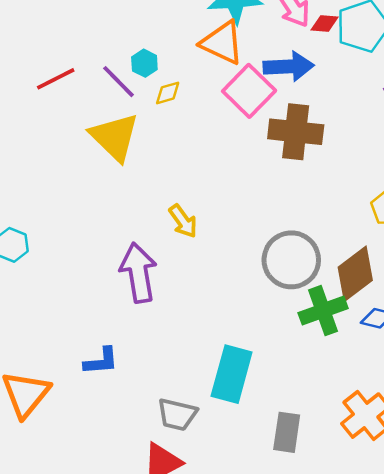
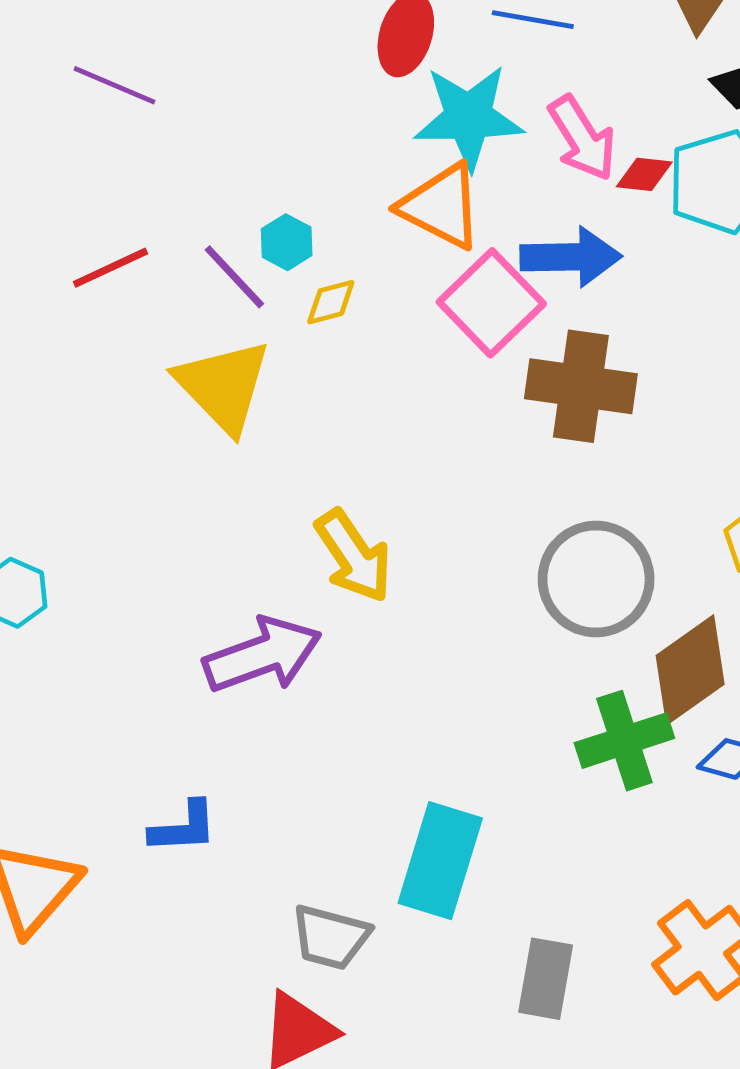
yellow arrow: (183, 221) -> (354, 556), size x1.4
gray circle: (291, 260) -> (596, 579), moved
purple arrow: (138, 273) -> (262, 655), turned 78

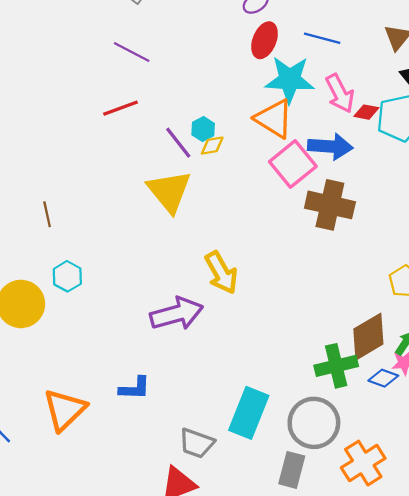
red line: (111, 268) -> (121, 108), moved
yellow diamond: (331, 302) -> (212, 146), moved
gray circle: (596, 579) -> (314, 423), moved

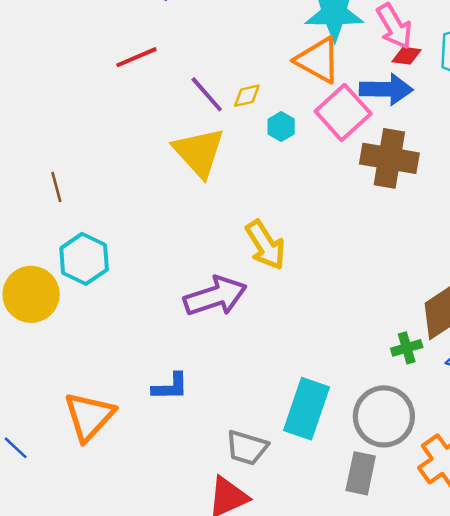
red diamond: (366, 112) -> (407, 56), moved
cyan hexagon: (203, 129) -> (281, 127), moved
cyan hexagon: (67, 276) -> (84, 259), size x1.4
green cross: (336, 366) -> (407, 348), size x0.6

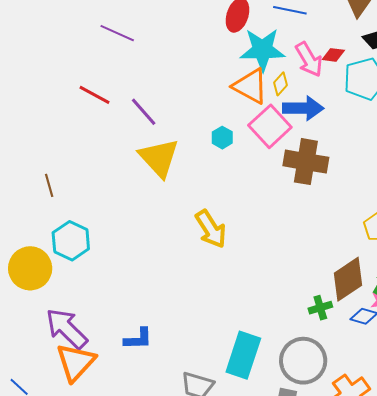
red diamond: (407, 56) -> (333, 55), moved
red line: (136, 57) -> (95, 95), moved, turned 52
purple line: (207, 94) -> (144, 112), moved
yellow diamond: (247, 96) -> (281, 84), moved, turned -35
purple arrow: (215, 296) -> (67, 329), moved, turned -117

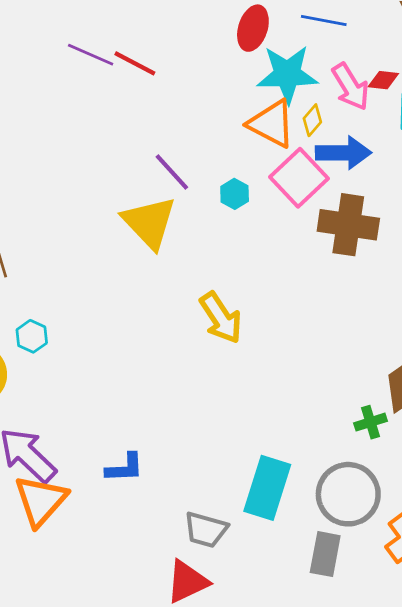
red line: (95, 95) -> (135, 63), moved
purple line: (144, 112) -> (172, 172), moved
cyan hexagon: (71, 241) -> (32, 336), size x0.6

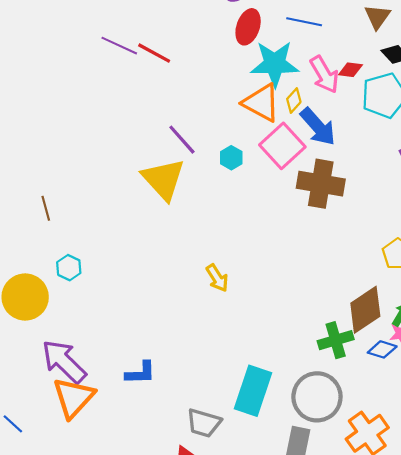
blue arrow: (343, 153) -> (318, 127), turned 48
yellow arrow: (221, 318) -> (217, 278), moved, size x0.7
green cross: (370, 422) -> (336, 340), size x1.4

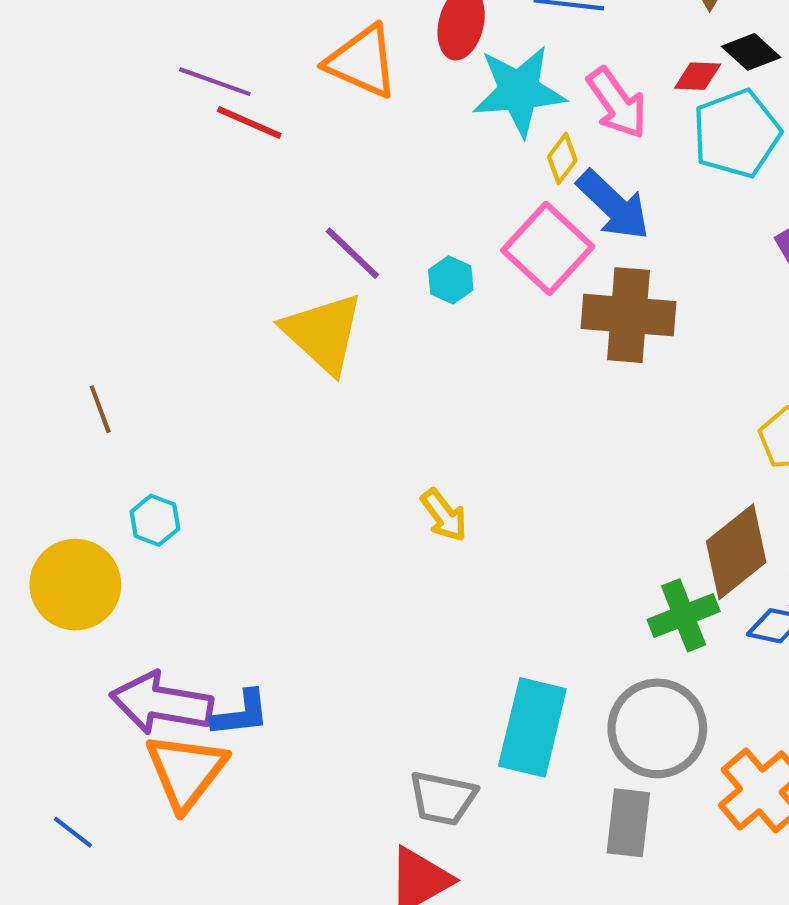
red line: (154, 53) -> (249, 122), moved
red diamond: (350, 70) -> (698, 76), moved
orange triangle: (261, 103) -> (362, 61), moved
purple arrow: (64, 362) -> (161, 703), turned -30
blue L-shape: (140, 373) -> (241, 714), moved

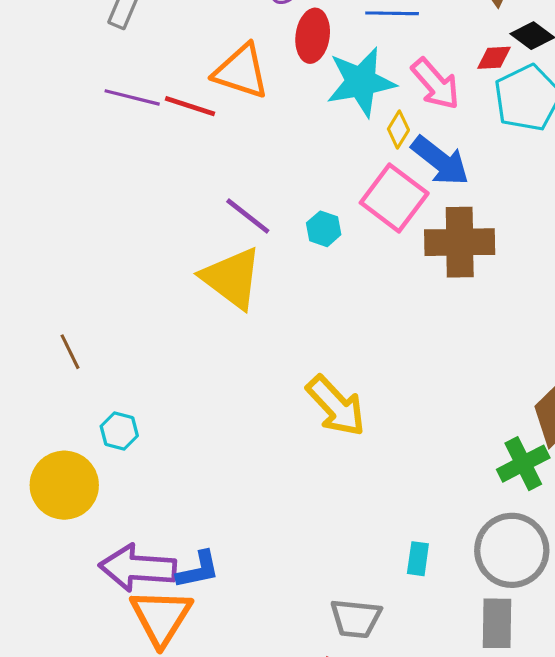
red line: (249, 122) -> (190, 106), moved
yellow arrow: (444, 515) -> (336, 406), size x1.6
cyan rectangle: (532, 727) -> (418, 559), size x0.5

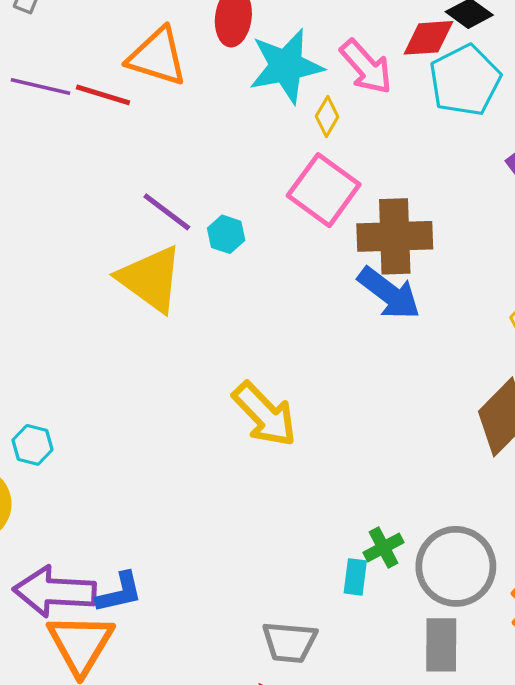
red diamond: (494, 58) -> (428, 38), size x1.4
blue arrow: (440, 161) -> (389, 293), moved
cyan hexagon: (324, 229) -> (226, 234), moved
green cross: (523, 464) -> (383, 548), moved, size x0.7

